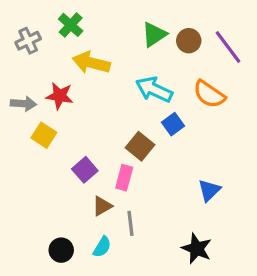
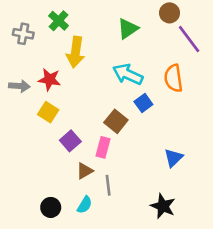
gray cross: (28, 41) -> (23, 34), turned 36
brown circle: (189, 41) -> (170, 13), moved
yellow arrow: (91, 63) -> (76, 52), turned -96
orange semicircle: (209, 94) -> (173, 78), turned 48
yellow square: (44, 135) -> (48, 112), moved

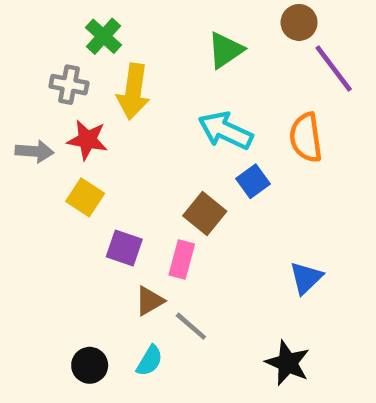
gray cross: (23, 34) -> (69, 85), moved
purple square: (70, 141) -> (124, 248), turned -30
gray line: (108, 185) -> (191, 326), turned -42

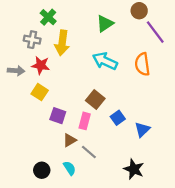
blue square: (253, 181) -> (118, 118), moved
cyan semicircle: (149, 361) -> (70, 168), turned -64

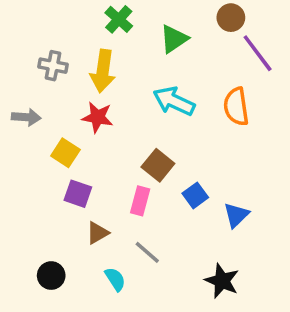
green cross: (48, 17) -> (119, 19), moved
red star: (41, 65) -> (97, 117), moved
purple square: (58, 116) -> (78, 194), moved
brown triangle: (70, 140) -> (97, 233), moved
black circle: (42, 170) -> (51, 276), moved

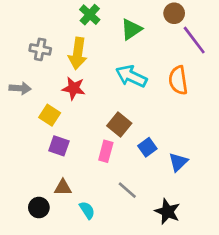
brown triangle: (97, 233) -> (63, 187), moved, turned 30
gray line: (147, 252) -> (127, 190), moved

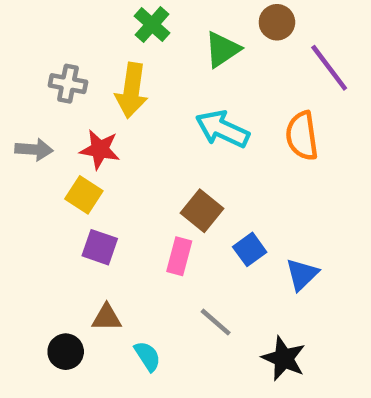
brown circle: (174, 13) -> (277, 22), moved
red star: (74, 88) -> (100, 149), moved

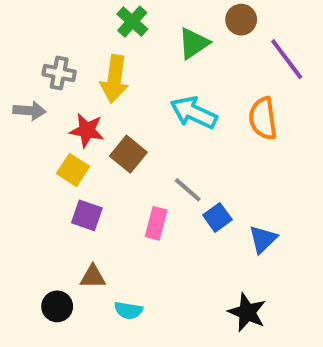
gray arrow: (34, 149) -> (29, 111), moved
brown square: (202, 211) -> (128, 154), moved
gray line: (216, 322) -> (188, 190), moved
cyan semicircle: (147, 356) -> (128, 310), turned 132

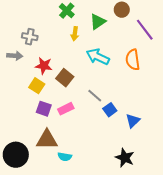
yellow arrow: (115, 79) -> (75, 34), moved, size x0.6
pink rectangle: (156, 223) -> (66, 109), moved, turned 49
brown triangle: (93, 277) -> (47, 140), size x1.6
black circle: (57, 306) -> (16, 155), moved, size x1.6

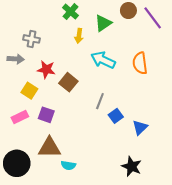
purple line: (145, 30) -> (153, 18), moved
yellow square: (37, 86) -> (29, 91), moved
gray line: (95, 96) -> (100, 101), turned 70
pink rectangle: (66, 109) -> (20, 117), moved

